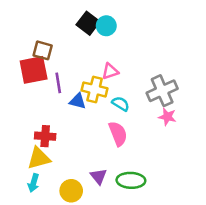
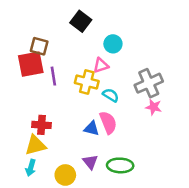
cyan circle: (106, 26) -> (113, 44), moved
blue triangle: (78, 101) -> (92, 128), moved

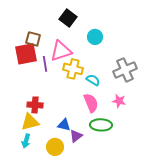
pink triangle: (101, 65) -> (61, 51), moved, size x1.6
pink star: (153, 107) -> (119, 101), moved
blue triangle: (92, 128) -> (64, 125), moved
purple triangle: (90, 162) -> (76, 136), turned 32
green ellipse: (120, 165) -> (101, 125), moved

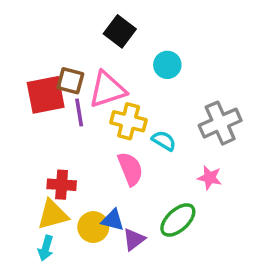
brown square: (33, 39) -> (70, 81), moved
pink semicircle: (91, 103) -> (130, 169), moved
green ellipse: (101, 125) -> (178, 220), turned -45
yellow circle: (55, 147) -> (93, 227), moved

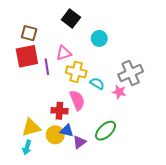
brown square: (70, 81) -> (29, 33), moved
pink triangle: (107, 90) -> (64, 53), size x0.7
pink star: (210, 178) -> (119, 92), moved
red cross: (62, 185) -> (59, 111), moved

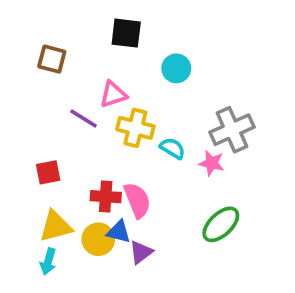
black square: (71, 19) -> (126, 33), turned -30
red square: (27, 56) -> (48, 172), moved, size x0.6
purple line: (47, 67) -> (83, 119), turned -49
pink semicircle: (77, 100) -> (137, 200), moved
green ellipse: (106, 131) -> (221, 224), moved

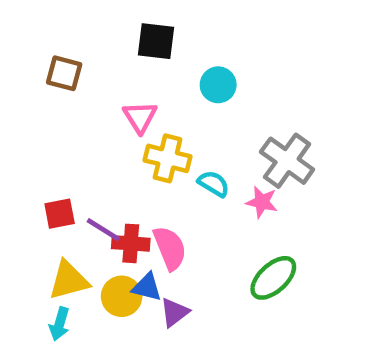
pink triangle: (113, 94) -> (140, 117), turned -44
purple line: (83, 119) -> (103, 230), moved
gray cross: (232, 130) -> (287, 161), turned -30

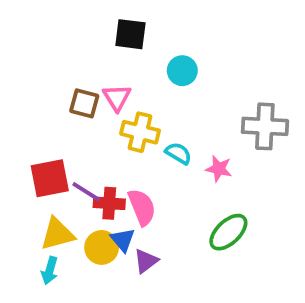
brown square: (64, 73) -> (84, 103), moved
gray cross: (287, 161) -> (265, 126), moved, turned -33
red square: (60, 214) -> (50, 178), size x1.5
blue triangle: (147, 287) -> (123, 240), turned 36

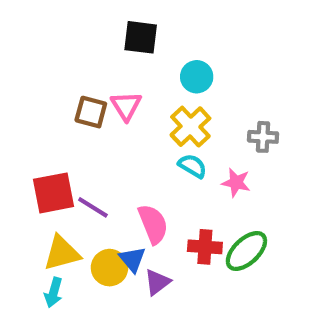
gray cross: (265, 126) -> (263, 137), moved, size x0.6
yellow cross: (140, 132) -> (190, 127), moved, turned 33
red cross: (109, 203) -> (205, 247), moved

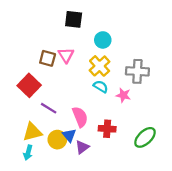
gray cross: (263, 137) -> (137, 71), size x1.5
red square: (54, 193) -> (29, 85), moved, turned -35
green ellipse: (246, 251) -> (145, 137), moved

